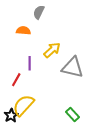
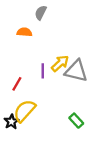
yellow arrow: (52, 50) -> (60, 63), moved
purple line: (30, 63) -> (43, 71), moved

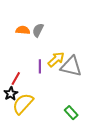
gray semicircle: (41, 13) -> (38, 30), moved
black star: (11, 122) -> (11, 94), moved

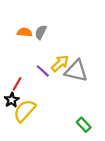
purple line: (40, 66) -> (43, 71), turned -48
green rectangle: (71, 113) -> (84, 125), moved

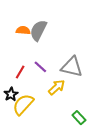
gray semicircle: (41, 32) -> (38, 30), size x1.5
yellow arrow: (60, 63) -> (57, 87), moved
red line: (17, 84) -> (20, 72), moved

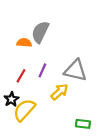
orange semicircle: (23, 30) -> (24, 43), moved
purple line: (40, 67) -> (42, 70), turned 72
green rectangle: (79, 118) -> (83, 124), turned -40

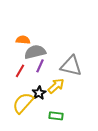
gray semicircle: (40, 32) -> (35, 52), moved, turned 50
black star: (11, 99) -> (39, 93), moved
green rectangle: (83, 124) -> (56, 116), moved

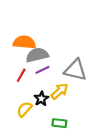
orange semicircle: (23, 40) -> (24, 42), size x1.5
purple line: (40, 66) -> (42, 70), turned 40
yellow semicircle: (23, 103) -> (24, 109), size x0.7

